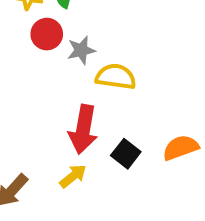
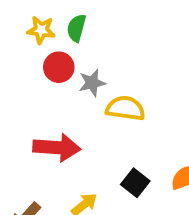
red arrow: (83, 129) -> (57, 148), moved, turned -96

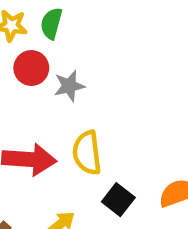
yellow semicircle: (125, 108) -> (87, 153), moved, turned -105

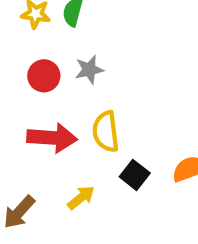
red circle: (31, 68) -> (44, 76), moved

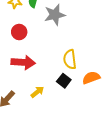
gray star: (89, 70) -> (55, 15), moved, size x1.5
yellow semicircle: (106, 132) -> (70, 59), moved

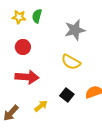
gray star: (55, 15) -> (75, 30), moved
yellow semicircle: (70, 59) -> (71, 62), moved, turned -54

